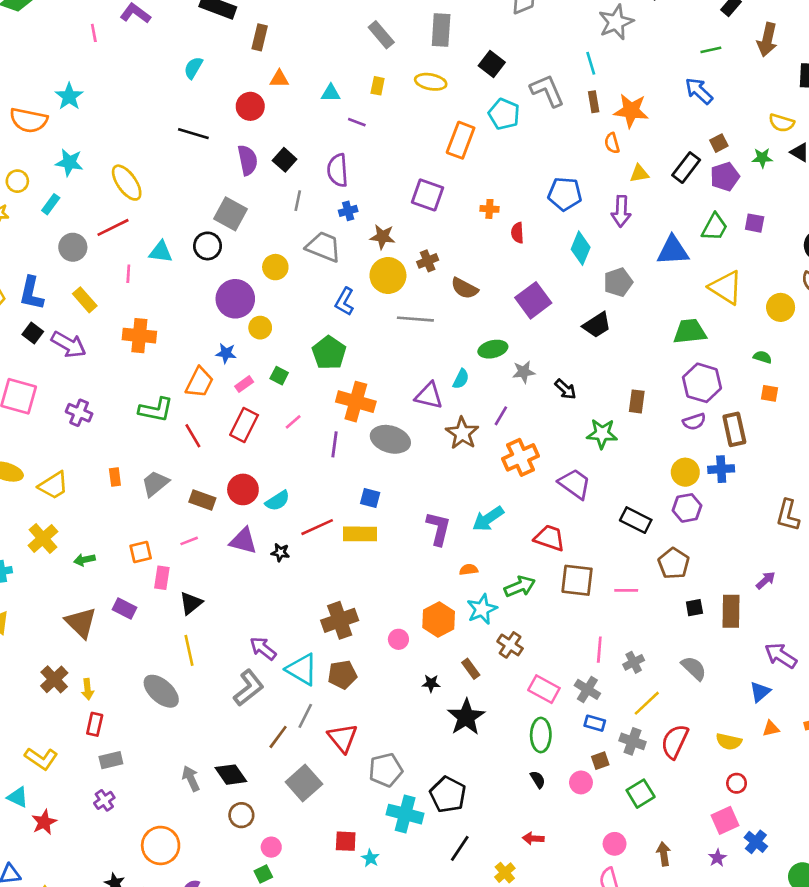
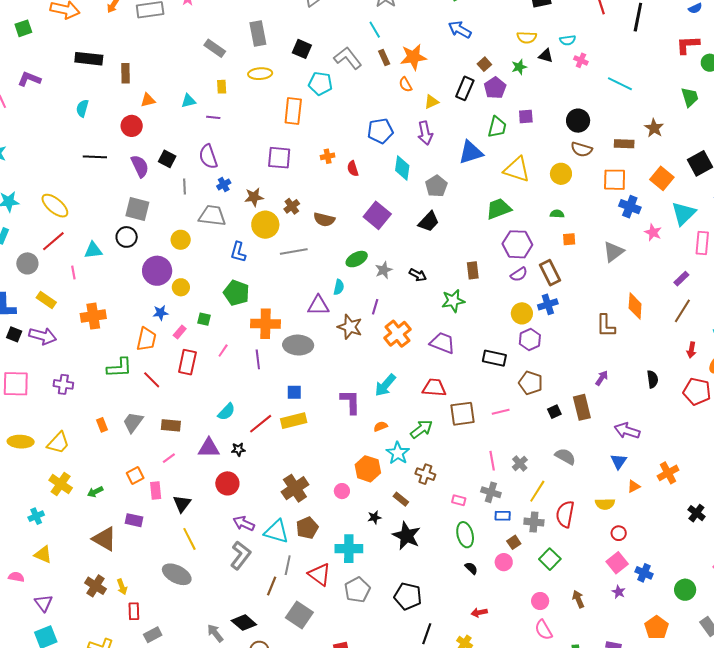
red circle: (243, 489) -> (227, 483), moved
pink rectangle: (544, 689) -> (459, 500), size x0.6
cyan cross: (405, 814) -> (349, 549), moved

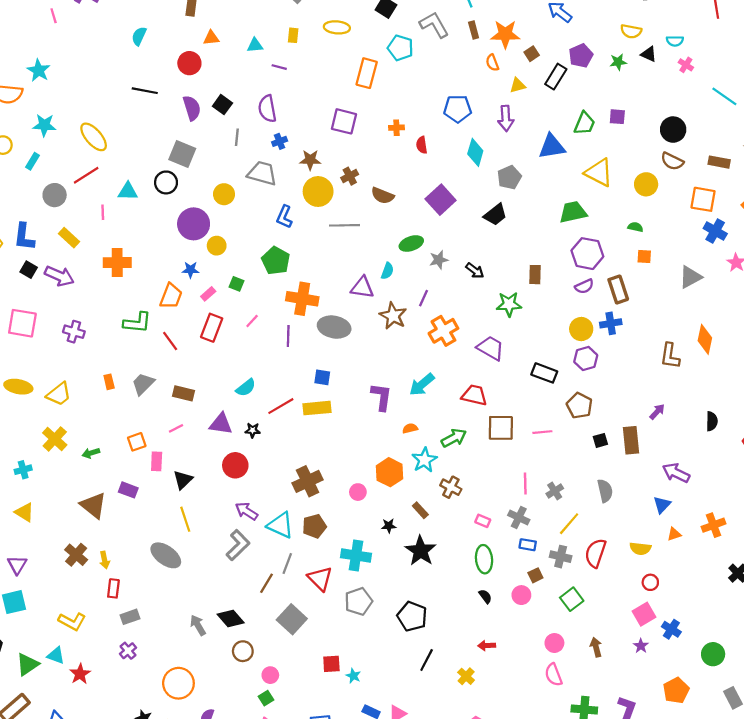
brown square: (484, 64) -> (532, 54), moved
purple pentagon: (495, 88) -> (581, 56), moved
gray semicircle: (565, 456) -> (605, 491), turned 40

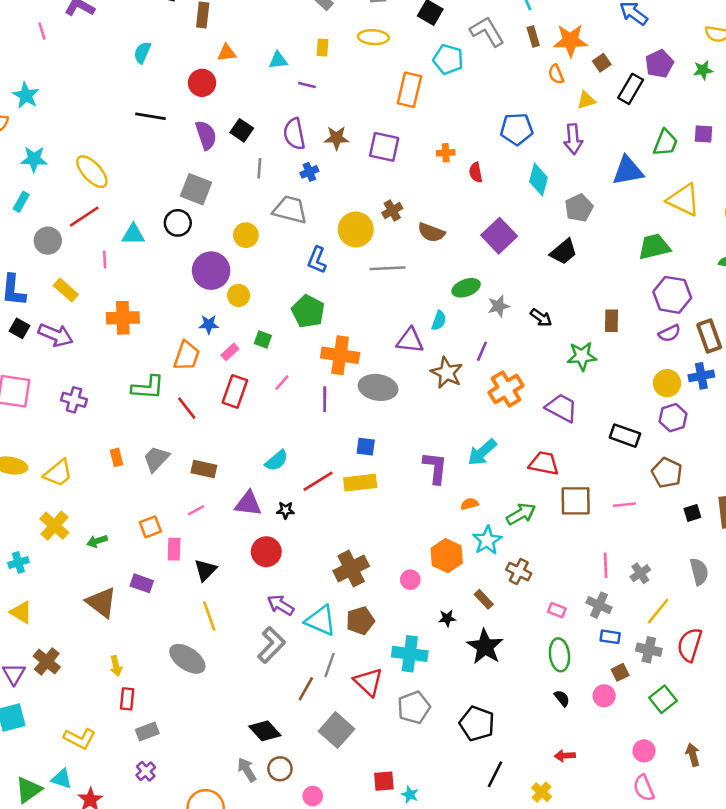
brown star: (310, 160) -> (337, 138), moved
brown cross: (76, 555) -> (47, 661), moved
gray arrow: (198, 625) -> (247, 770), moved

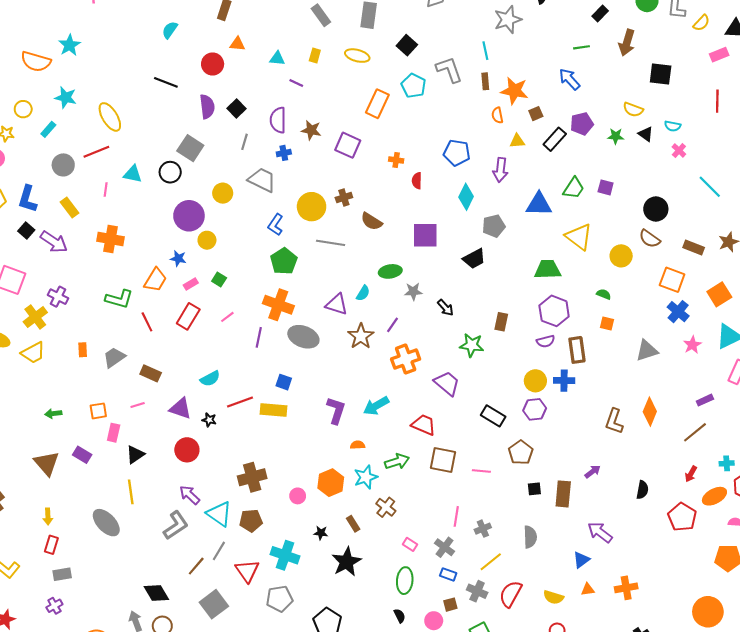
purple square: (499, 236) -> (425, 235), turned 32
green pentagon: (308, 311) -> (284, 261), moved
yellow cross: (54, 526) -> (35, 317), moved

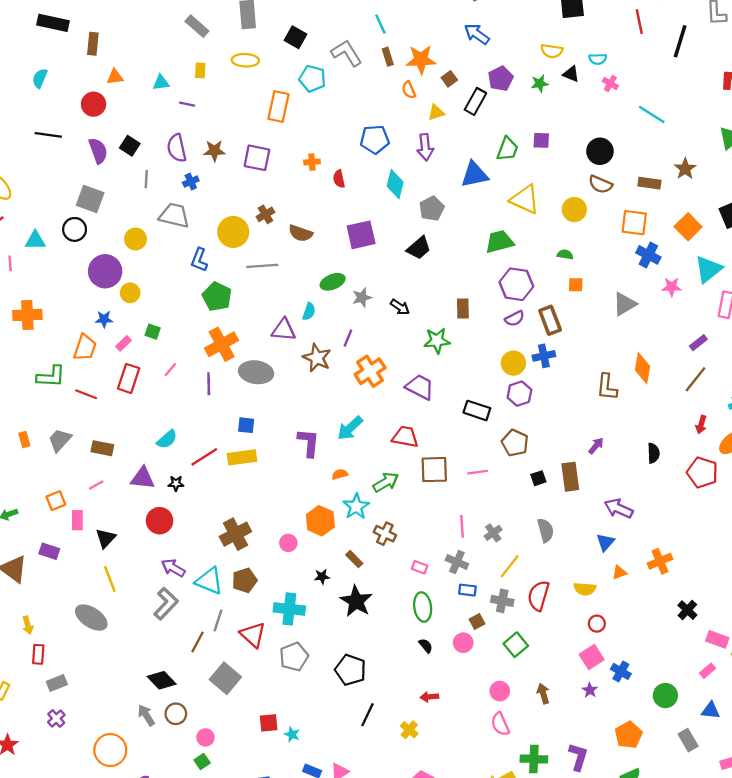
orange cross: (278, 305) -> (222, 344), turned -36
red line: (147, 322) -> (86, 394), turned -30
pink star: (692, 345) -> (672, 287), turned -30

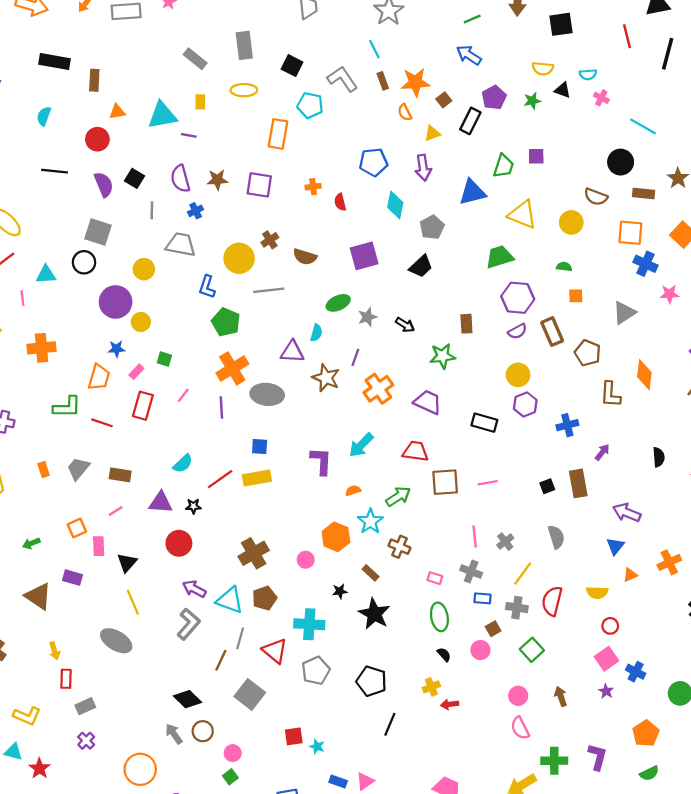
cyan triangle: (161, 83) -> (162, 115), size x1.8
black circle: (600, 151) -> (621, 162), moved
blue cross: (544, 356) -> (567, 425), moved
brown pentagon: (515, 443) -> (588, 353), moved
yellow cross: (409, 730) -> (431, 687), moved, turned 30

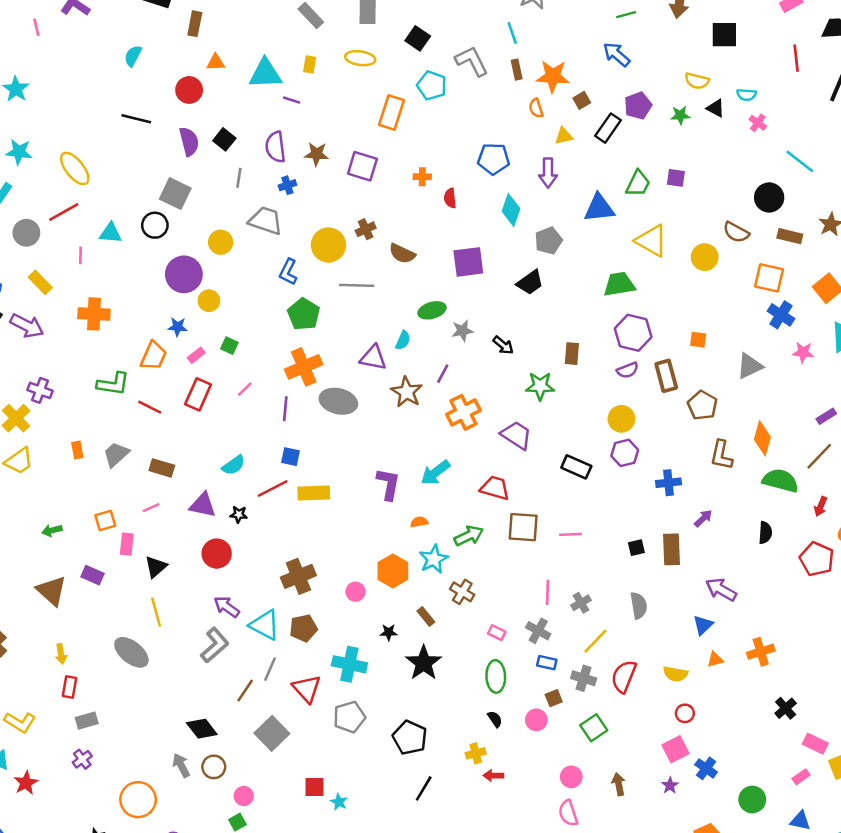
green semicircle: (564, 267) -> (780, 481), moved, size x2.0
blue square: (260, 446) -> (290, 457), moved

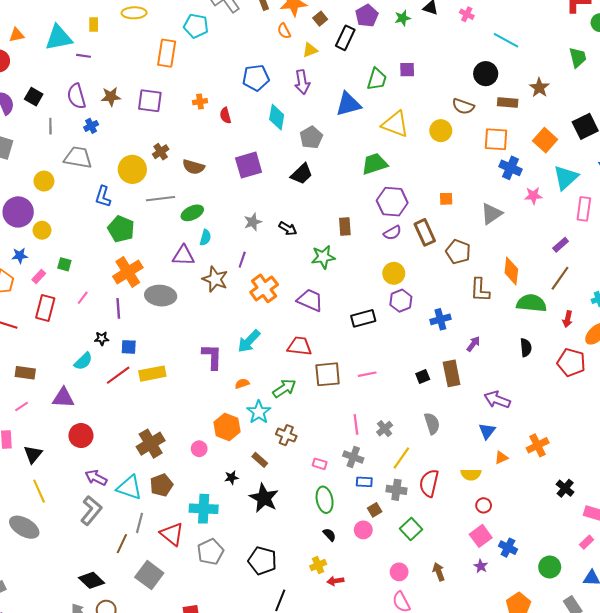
green ellipse: (432, 310) -> (192, 213), moved
black rectangle: (576, 467) -> (363, 318), turned -30
black star: (239, 514) -> (102, 338), moved

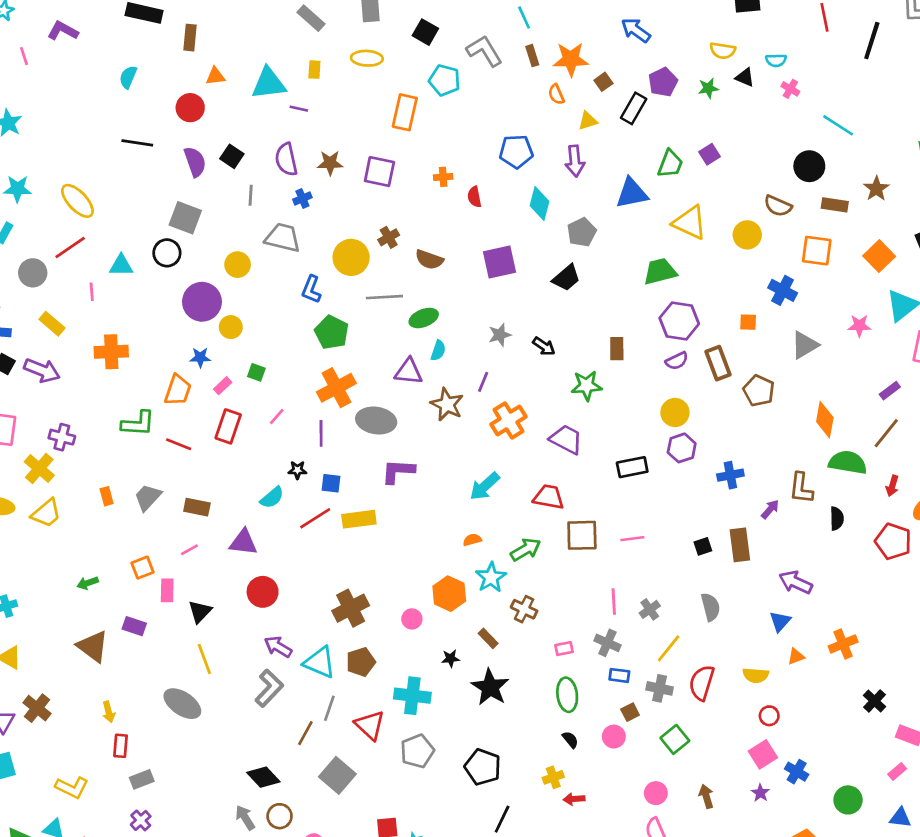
purple square: (407, 70) -> (710, 154), turned -35
blue cross: (511, 168) -> (783, 290), moved
brown L-shape: (480, 290) -> (801, 488), moved
purple L-shape: (212, 357) -> (398, 471), moved, turned -92
pink rectangle: (320, 464) -> (564, 649), turned -32

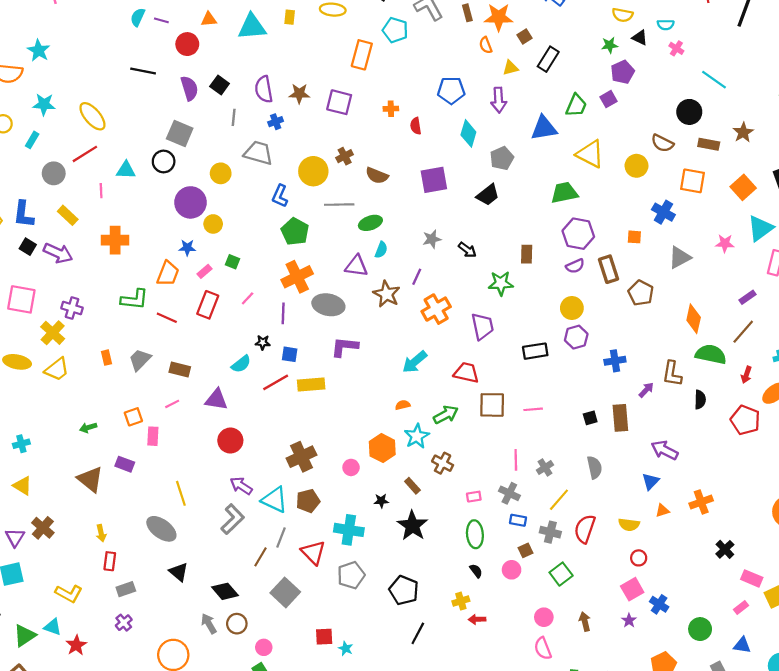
purple pentagon: (663, 82) -> (622, 72), moved
purple line: (299, 109) -> (161, 20), moved
purple trapezoid: (566, 439) -> (482, 326), turned 48
black triangle: (200, 612) -> (179, 572), moved, turned -36

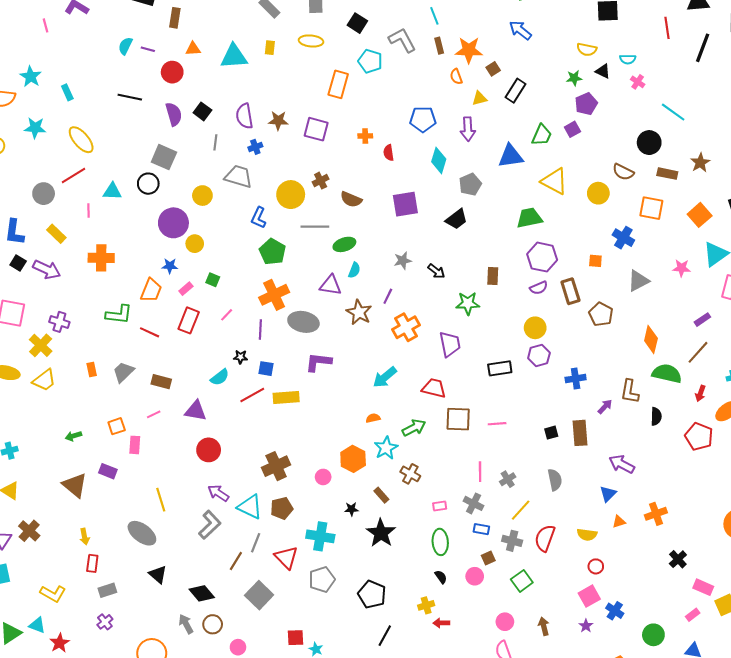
cyan rectangle: (32, 140) -> (67, 92), moved, turned -56

